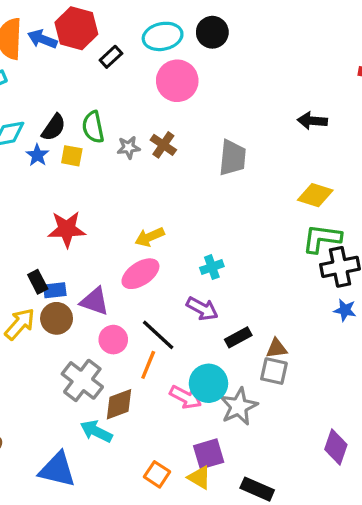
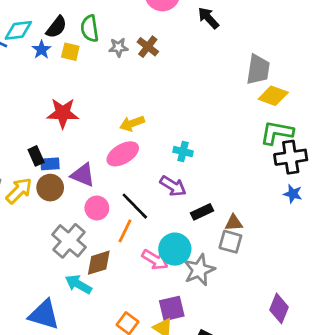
black arrow: (312, 121) -> (208, 18), moved, turned 40
gray trapezoid: (233, 158) -> (258, 70), moved
cyan cross: (212, 267) -> (183, 152), turned 30

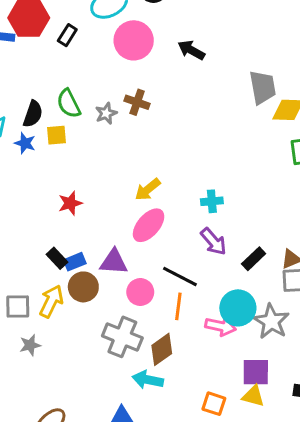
red star: (63, 113) -> (70, 203), size x0.7
purple arrow: (173, 186) -> (213, 242), turned 36
purple square: (172, 308) -> (256, 372), turned 32

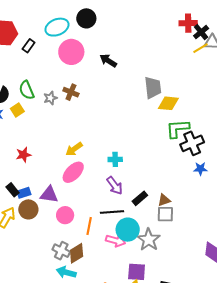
yellow square: (56, 135) -> (17, 110), turned -32
black line: (180, 276) -> (112, 212), moved, turned -35
gray cross: (122, 337) -> (61, 251), moved, size x0.7

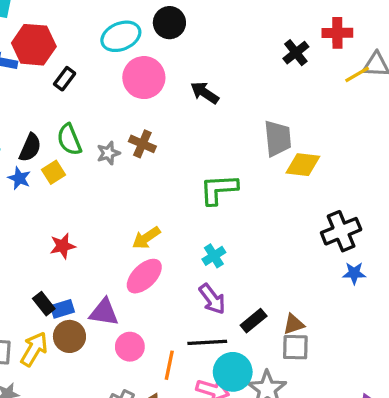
black cross: (201, 32) -> (296, 53), moved
black rectangle: (29, 46) -> (65, 79), moved
green L-shape: (178, 129) -> (219, 189), moved
cyan cross: (115, 159) -> (214, 256), turned -32

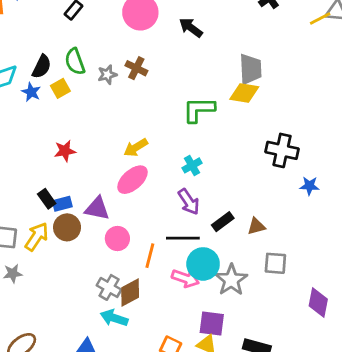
yellow diamond: (303, 165) -> (244, 93), moved
black cross: (341, 231) -> (282, 150), moved, turned 32
gray square: (295, 347) -> (275, 263), moved

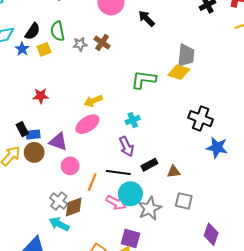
blue star: (309, 186) -> (217, 148), size x1.5

